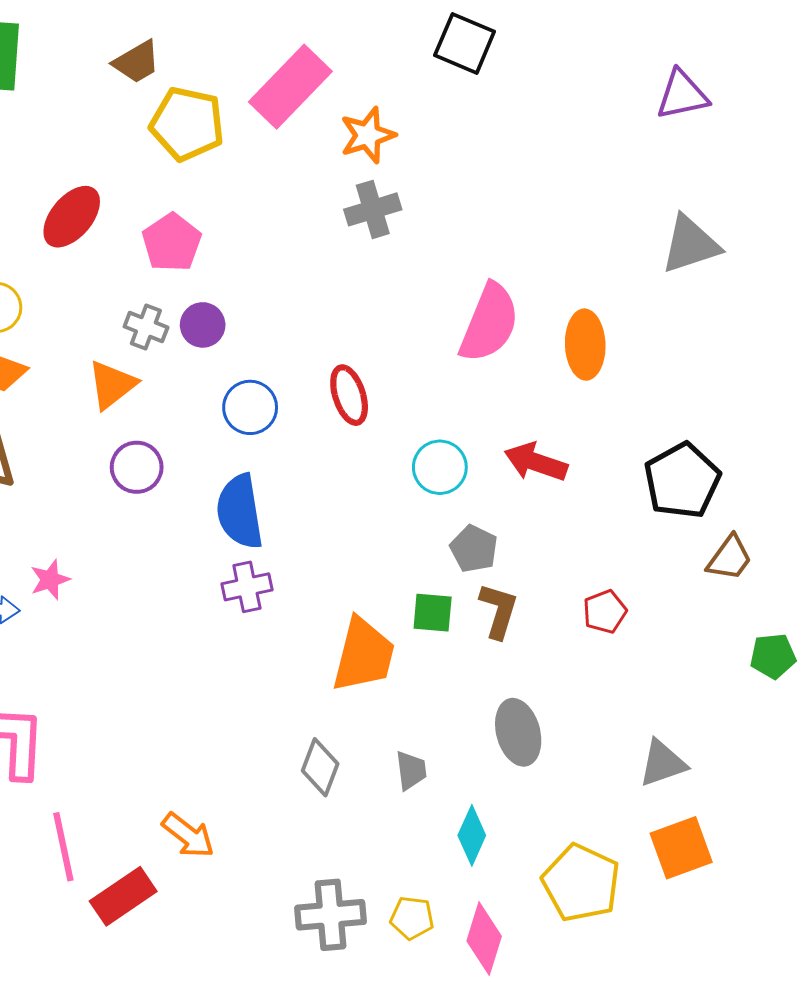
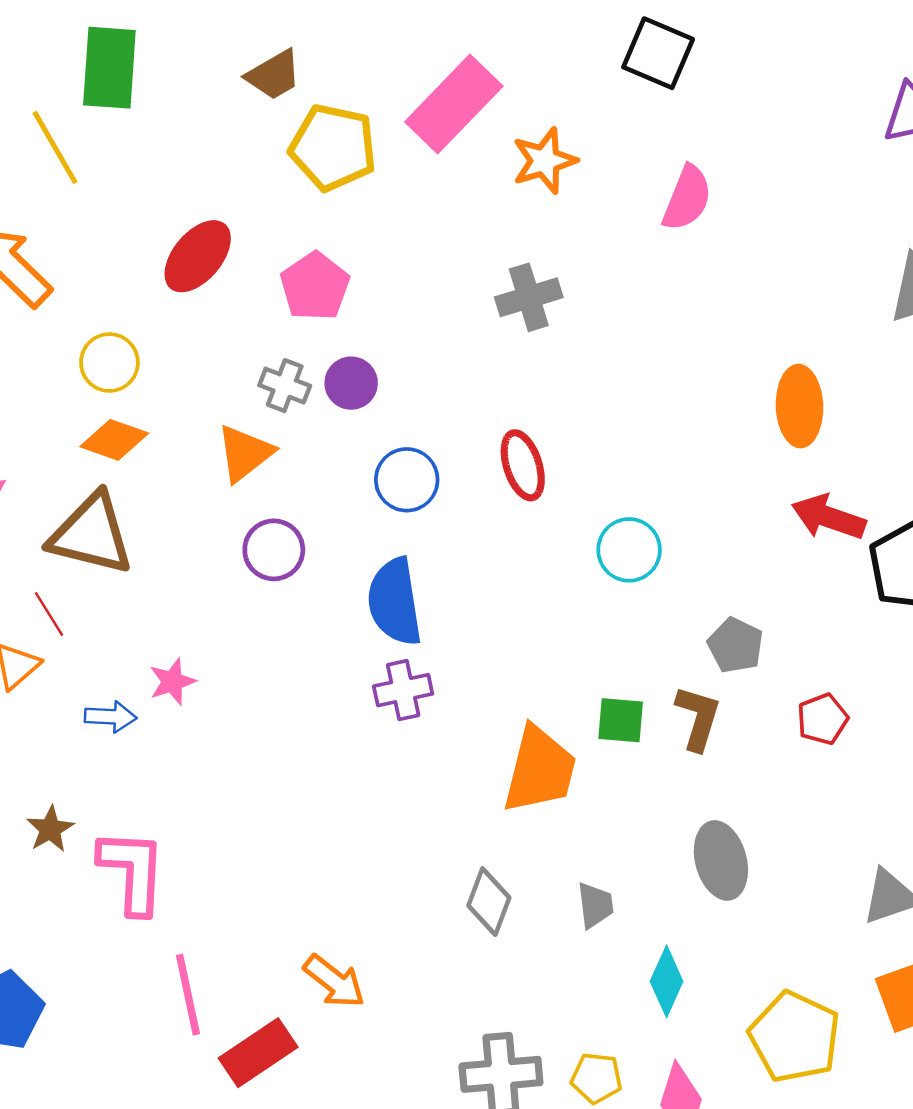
gray cross: (373, 209) -> (529, 297), moved
pink semicircle: (489, 323) -> (687, 198), moved, size x0.7
red arrow: (536, 462) -> (828, 517), moved
gray pentagon: (474, 549) -> (735, 645), moved

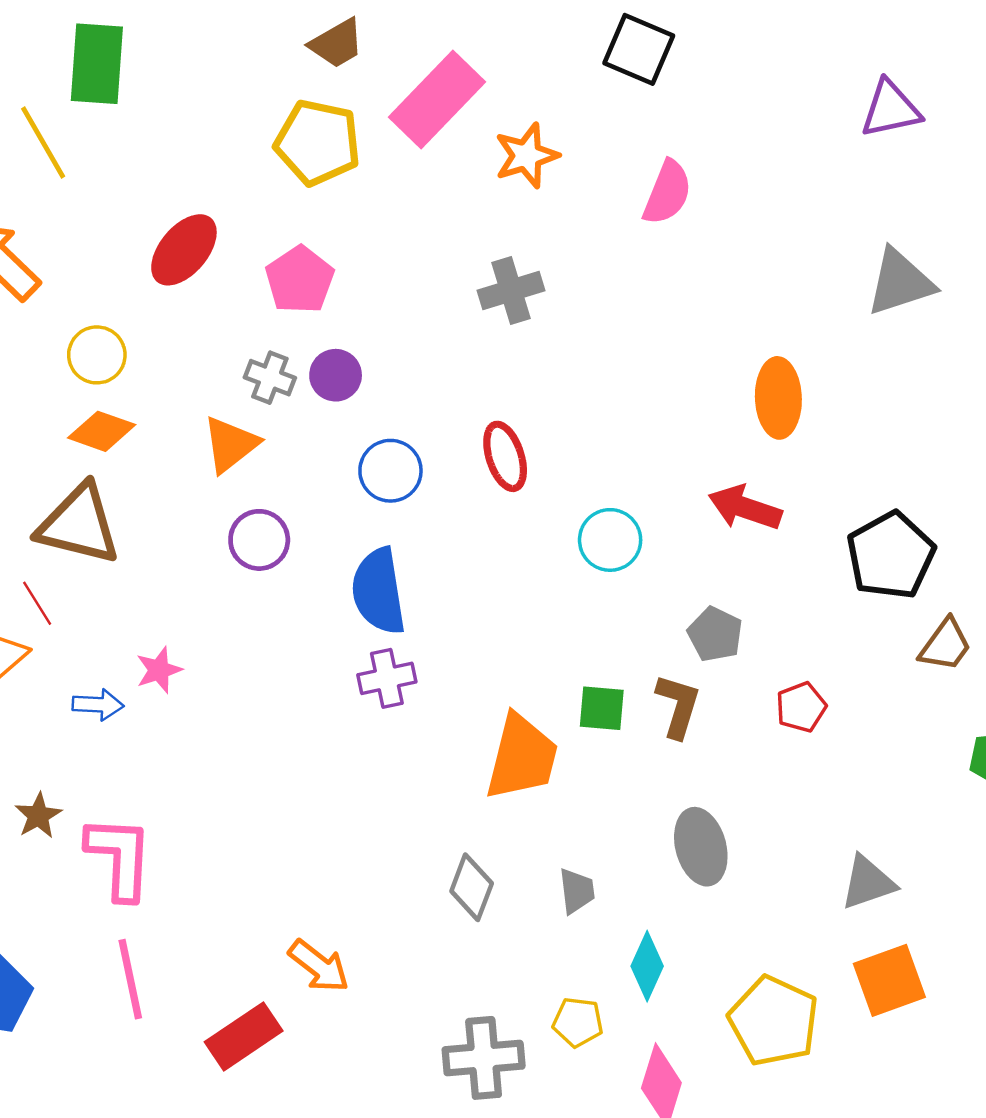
brown trapezoid: (274, 75) -> (337, 43), moved
red arrow: (828, 517) -> (745, 508), moved
pink line: (188, 995) -> (130, 979), moved
yellow pentagon: (596, 1078) -> (578, 1022), moved

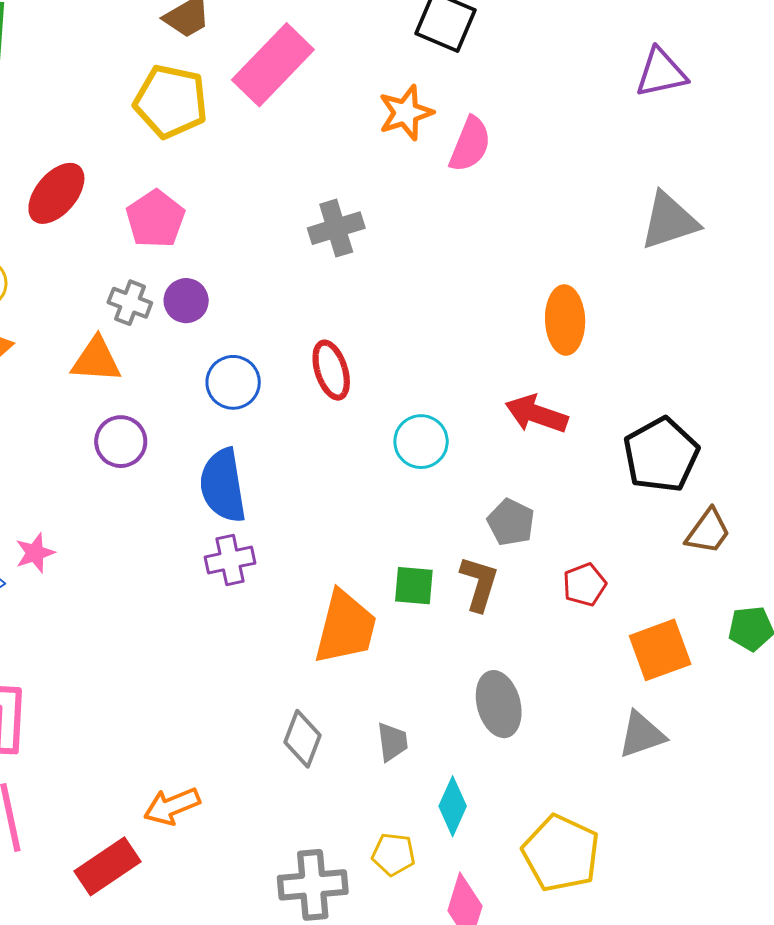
orange star: (527, 156) -> (406, 113), moved
orange triangle: (231, 444) -> (96, 360), turned 42
orange arrow: (319, 966) -> (172, 806), turned 120
orange square: (889, 980) -> (660, 650), moved

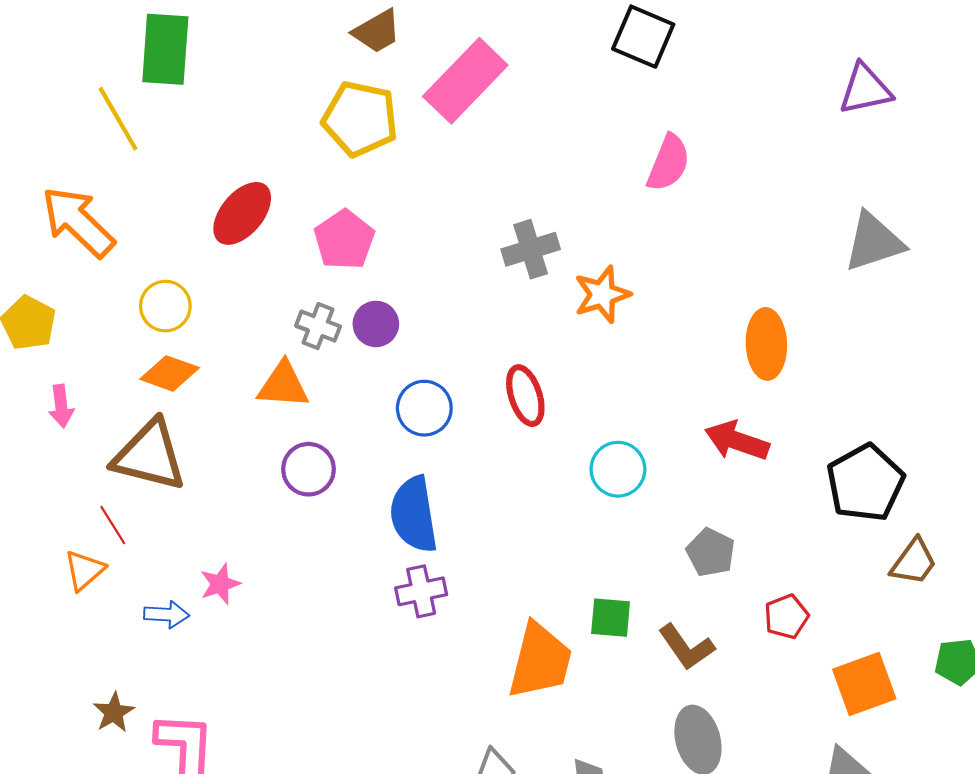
orange star: (406, 113) -> (602, 294), moved
brown L-shape: (479, 584) -> (686, 647), moved, turned 128

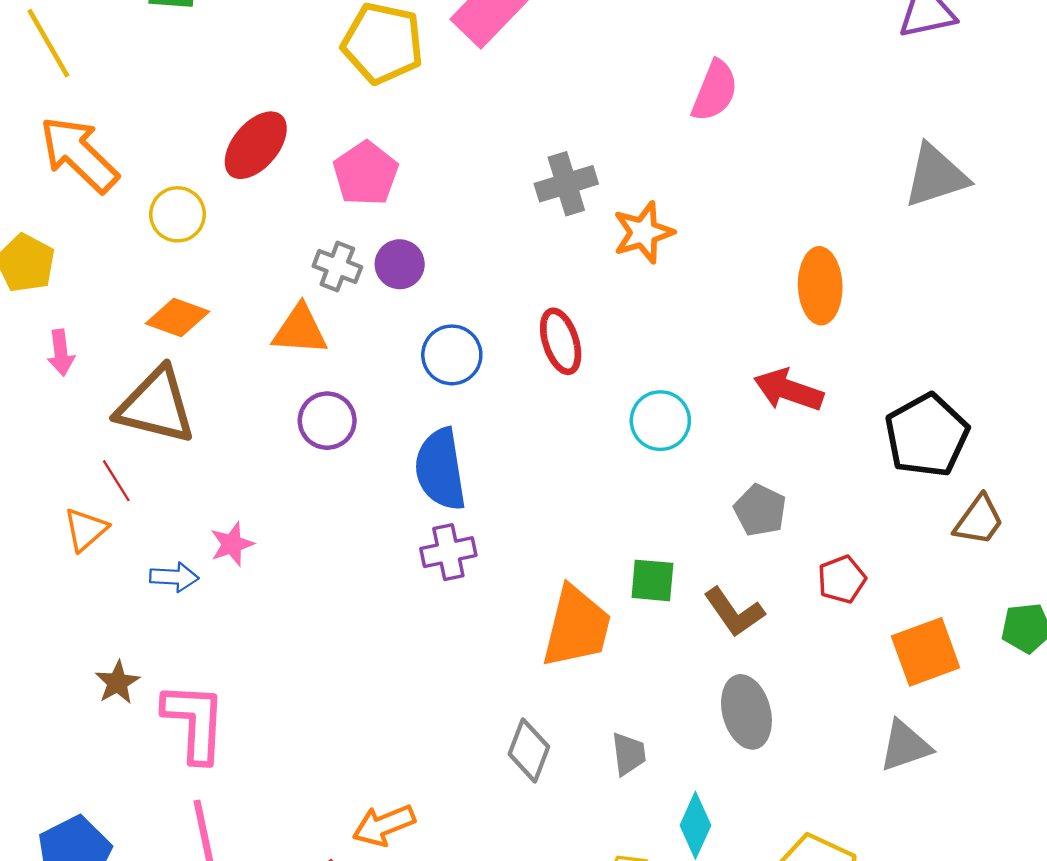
yellow line: (118, 119) -> (48, 43), moved
yellow circle: (165, 306) -> (178, 214), moved

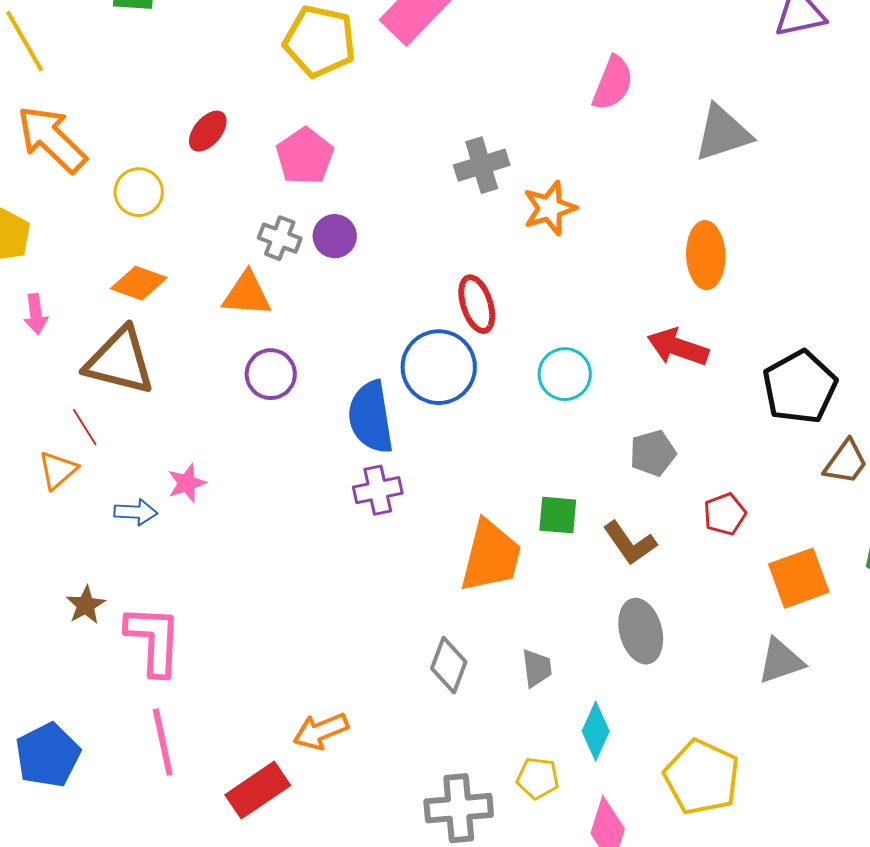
red ellipse: (256, 145) -> (208, 131), size x0.7
gray triangle: (936, 176) -> (723, 133), moved
blue circle: (452, 355) -> (439, 367), moved, size x1.4
gray pentagon: (760, 510) -> (653, 453), turned 30

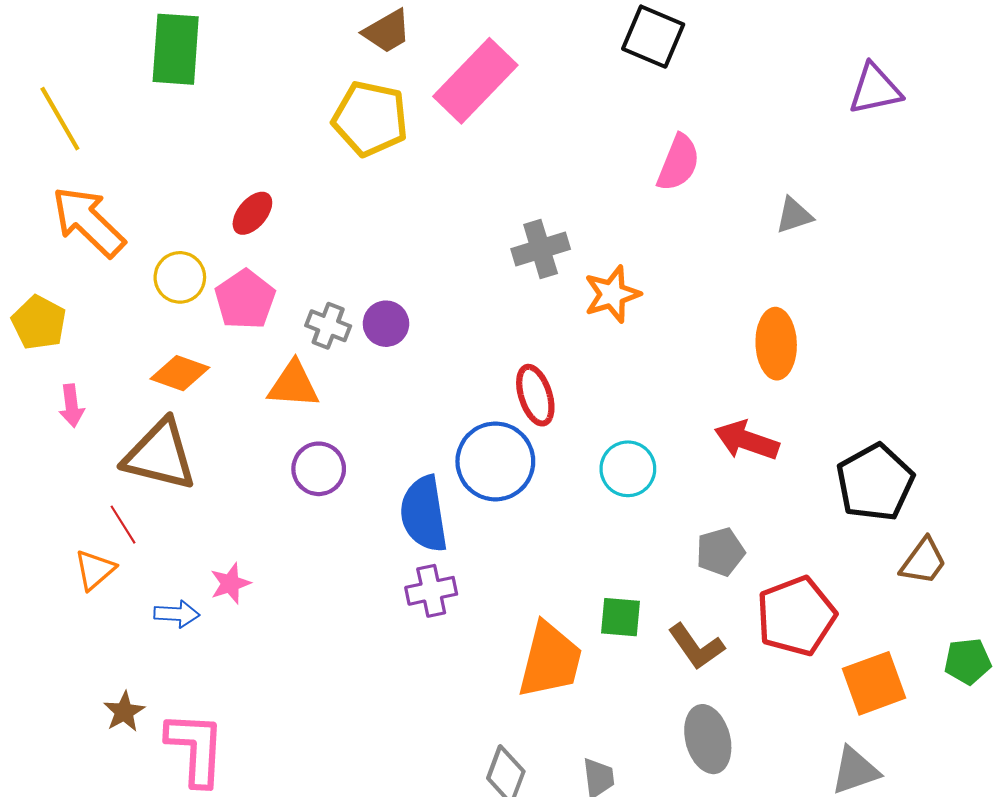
gray triangle: (723, 133) -> (794, 215), size x0.6
pink pentagon: (305, 156) -> (245, 299), moved
red pentagon: (725, 514) -> (796, 616), size x1.8

